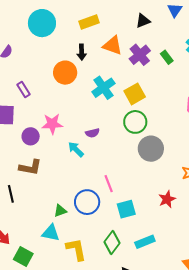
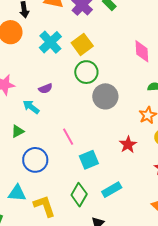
blue circle: (87, 202) -> (35, 160), moved
green triangle: (60, 211) -> (18, 131), moved

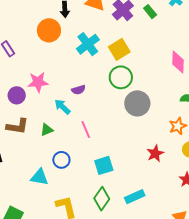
pink line: (68, 137) -> (86, 129), moved
blue circle: (35, 160) -> (61, 160), size x0.7
cyan square: (89, 160) -> (104, 165), moved
cyan triangle: (17, 193) -> (39, 177), moved

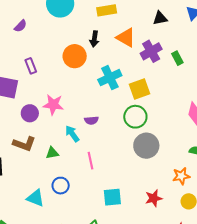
cyan square: (104, 165) -> (112, 197), moved

